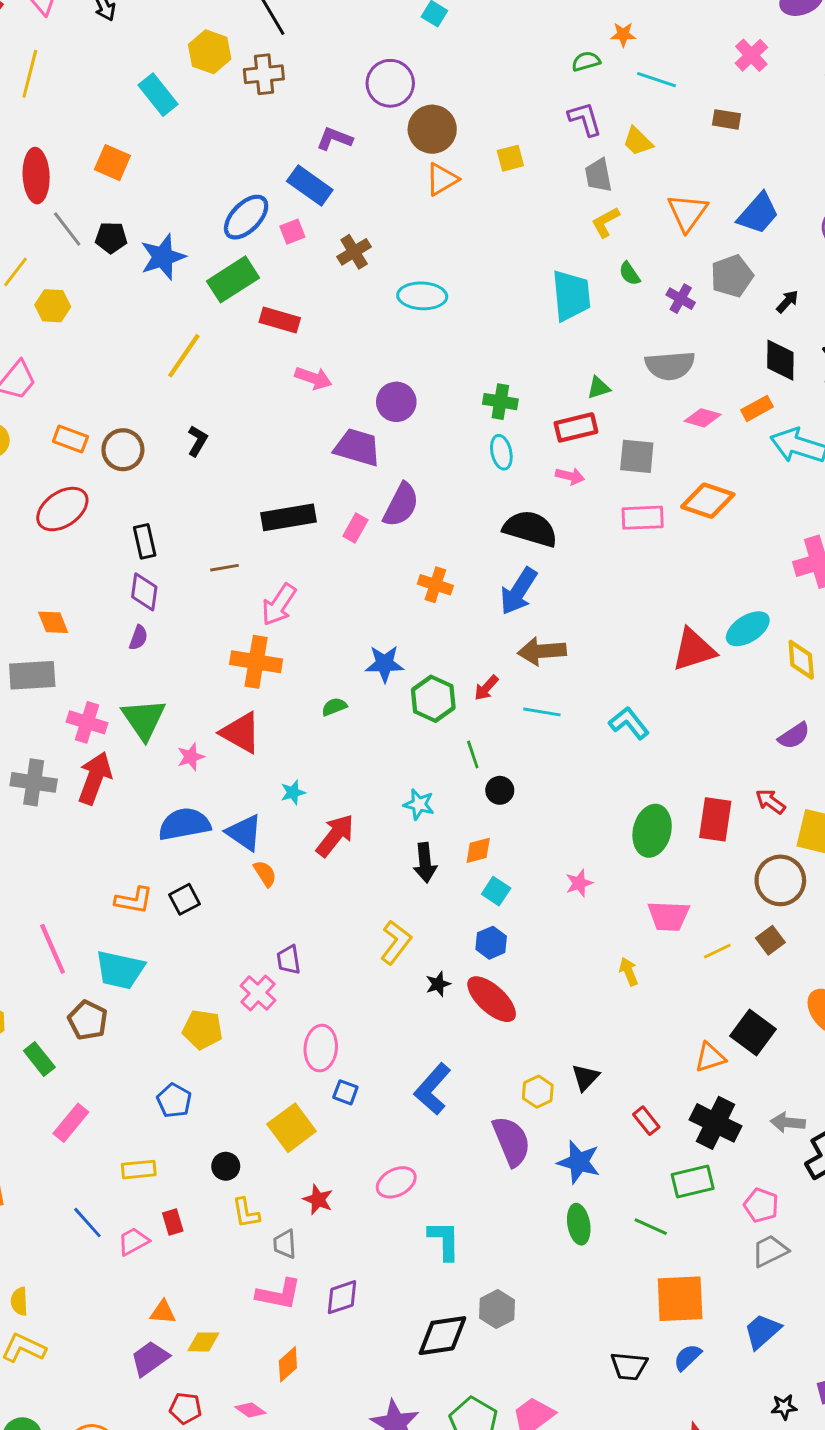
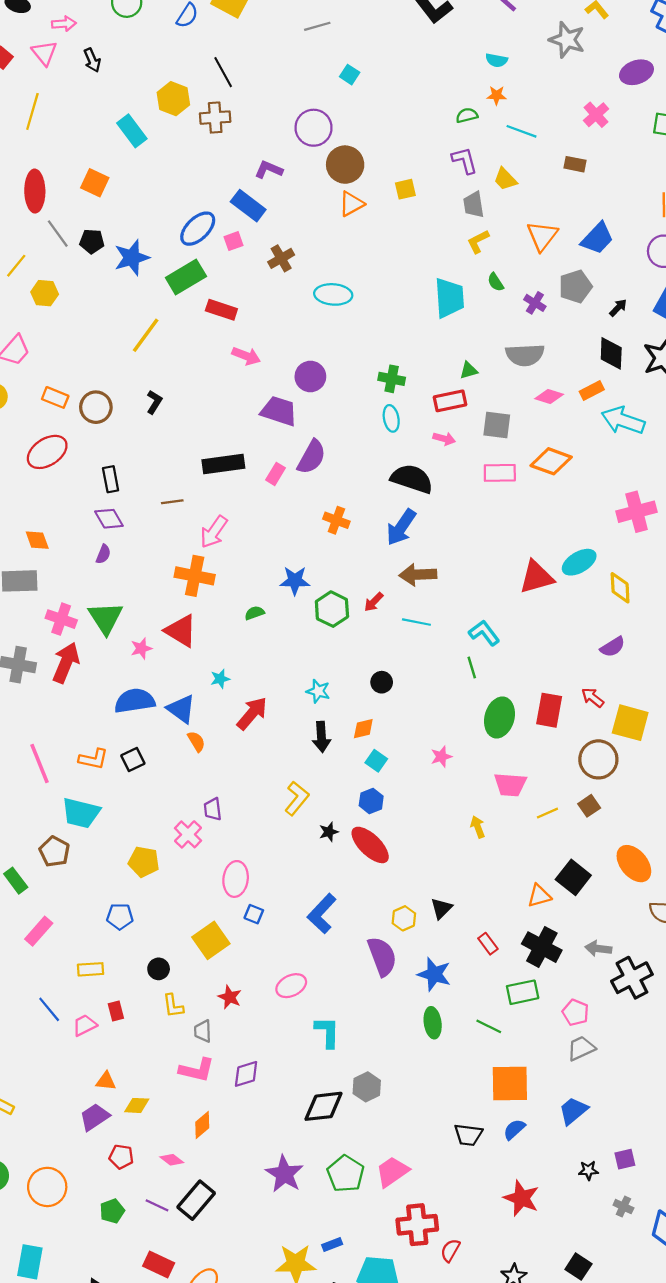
purple diamond: (144, 592) -> (109, 519), turned -40
green line: (473, 755) -> (472, 668), moved
pink line: (53, 949) -> (40, 764), moved
blue pentagon: (174, 1101) -> (120, 916), turned -30

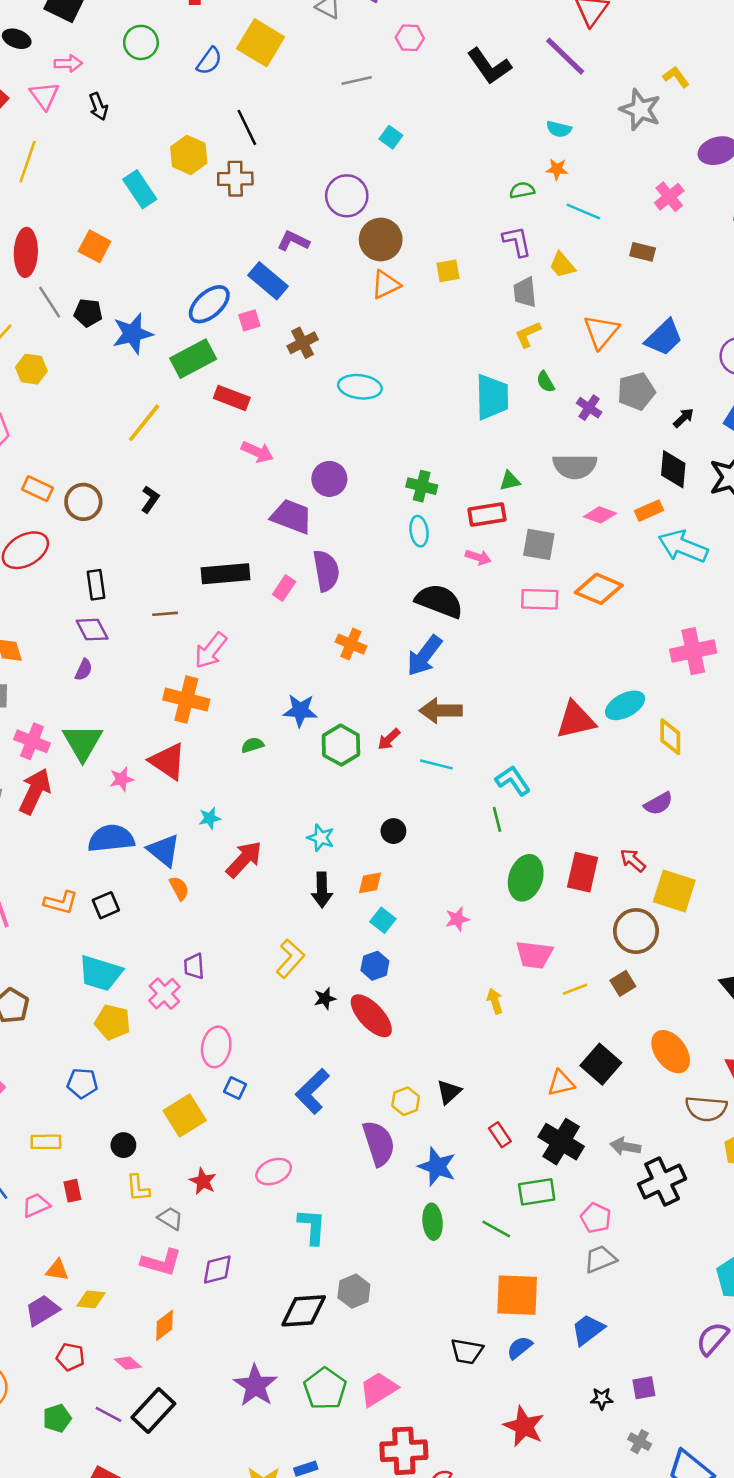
purple semicircle: (312, 457) -> (326, 571), turned -42
cyan trapezoid: (81, 813) -> (100, 973), moved
gray trapezoid: (203, 1031) -> (170, 1218), turned 120

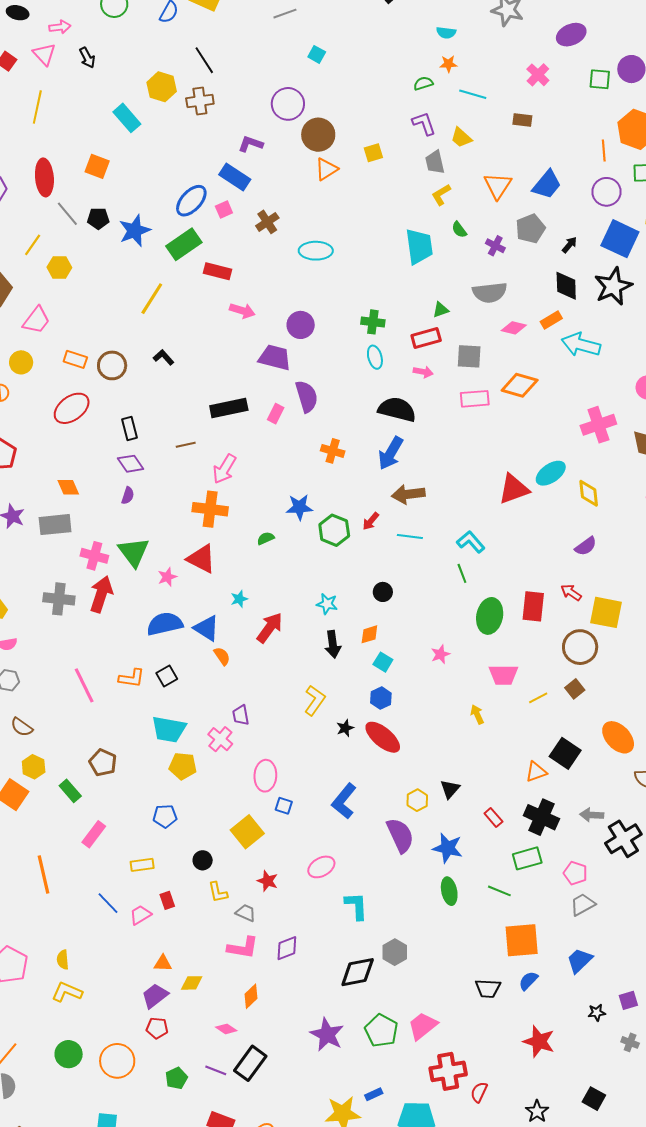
black L-shape: (150, 499) -> (164, 357), turned -70
red pentagon: (70, 1357) -> (157, 1028), moved

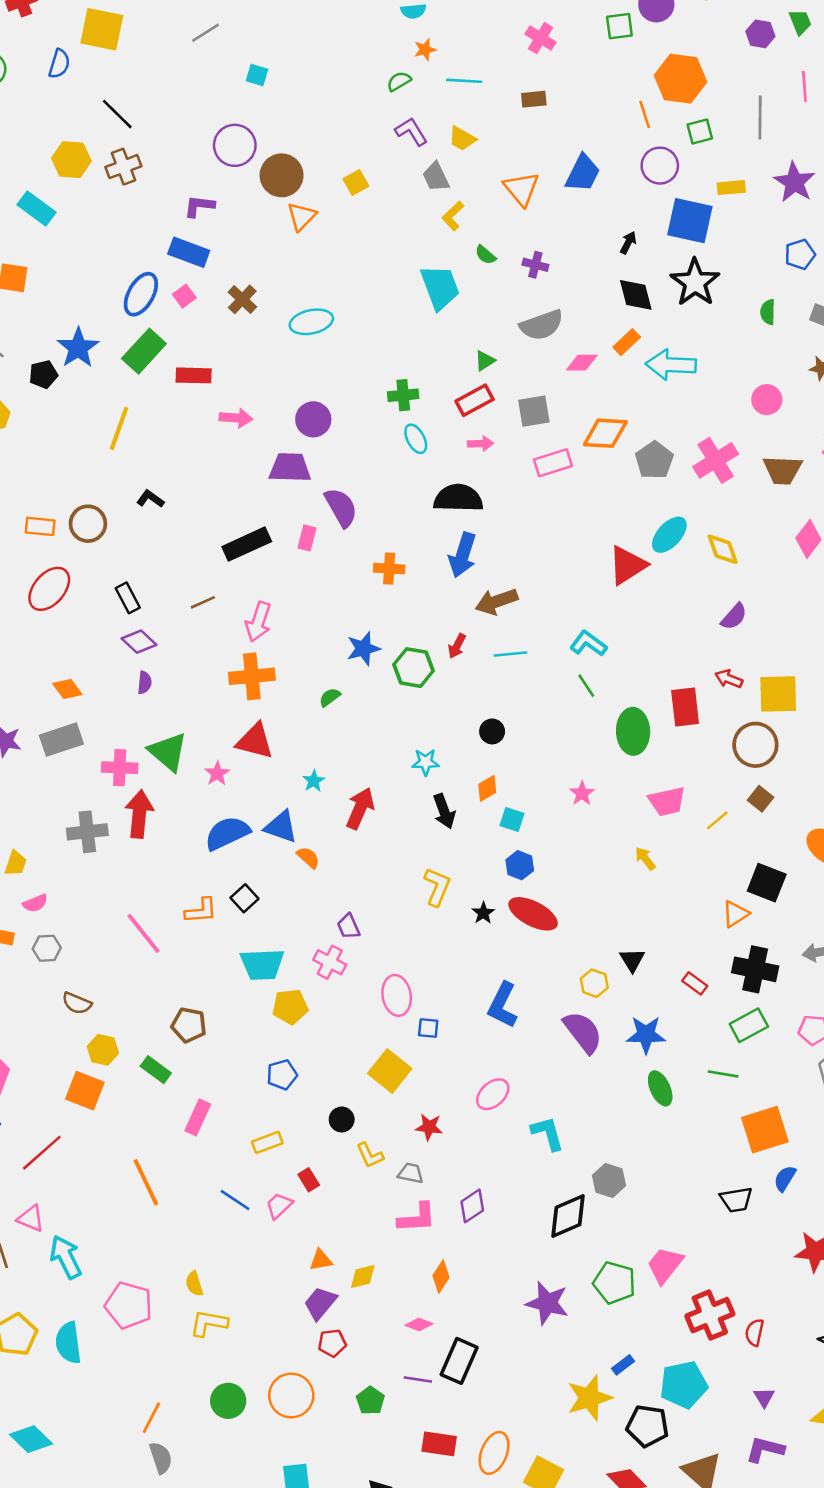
black pentagon: (98, 218) -> (43, 374), moved
gray pentagon: (530, 229) -> (654, 460), moved

